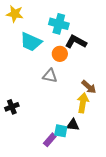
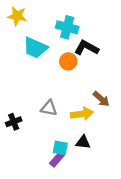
gray triangle: (50, 76) -> (49, 108), moved
yellow arrow: (83, 103) -> (82, 114), moved, turned 72
cyan square: (61, 131) -> (60, 148), moved

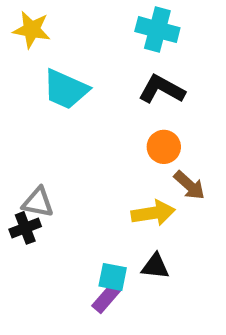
cyan cross: (67, 27) -> (157, 30), moved
orange circle: (68, 61) -> (164, 147), moved
gray triangle: (49, 108) -> (38, 202), moved

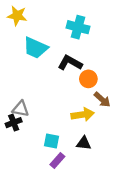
cyan cross: (157, 30) -> (78, 27), moved
black L-shape: (162, 89) -> (70, 63), moved
cyan square: (113, 277) -> (52, 141), moved

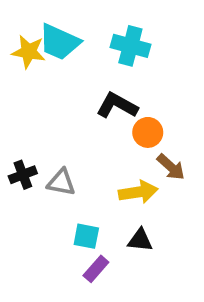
yellow star: (17, 16) -> (29, 52), moved
cyan trapezoid: (36, 48) -> (59, 42), moved
gray triangle: (21, 109) -> (61, 182), moved
black cross: (14, 123) -> (23, 175), moved

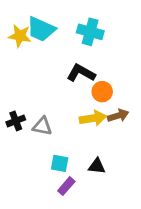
brown arrow: (171, 167) -> (118, 116), turned -60
yellow arrow: (138, 192) -> (93, 118), moved

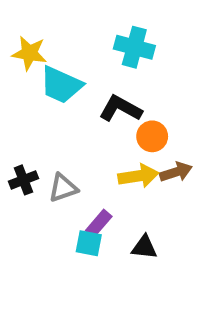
cyan trapezoid: (41, 29) -> (61, 85), moved
gray triangle: (42, 126) -> (63, 188), turned -30
purple rectangle: (66, 186) -> (99, 223), moved

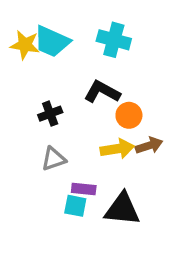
cyan trapezoid: (61, 85) -> (52, 42), moved
black cross: (23, 180) -> (50, 114), moved
purple rectangle: (99, 223) -> (84, 189), turned 55
black triangle: (144, 247) -> (122, 209), size x1.6

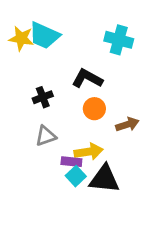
cyan cross: (114, 40) -> (119, 40), moved
orange circle: (129, 115) -> (94, 109), moved
yellow arrow: (117, 149) -> (89, 152), moved
cyan square: (75, 206) -> (76, 176), moved, turned 36

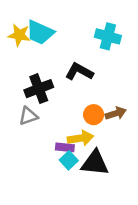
black cross: (43, 97) -> (39, 89), size x1.5
orange circle: (94, 109) -> (94, 115), moved
gray triangle: (46, 136) -> (28, 116), moved

